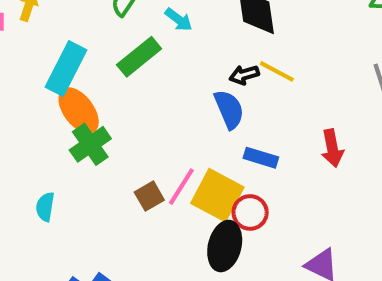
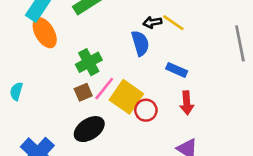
green cross: (90, 144) -> (89, 62), moved
red arrow: (332, 148) -> (187, 103), moved
blue rectangle: (261, 158) -> (177, 70), moved
black ellipse: (225, 246) -> (89, 129), moved, turned 36

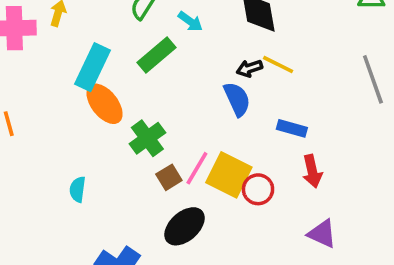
green cross: (89, 62) -> (147, 138), moved

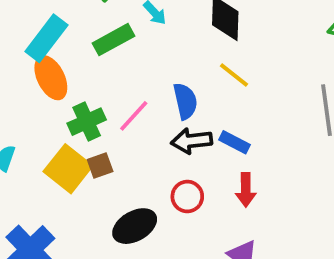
black arrow: (249, 68) -> (192, 141), moved, size x1.5
pink line: (197, 168) -> (134, 116), moved
yellow square: (229, 175) -> (68, 169), moved
black ellipse: (185, 226) -> (135, 226), moved

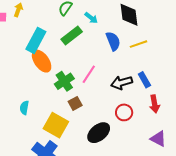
yellow line: (234, 75) -> (139, 44), turned -48
blue semicircle: (185, 101) -> (113, 41), moved
blue rectangle: (234, 142) -> (144, 80), turned 42
yellow square: (68, 169) -> (56, 125), moved

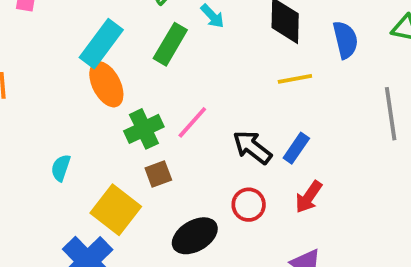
green rectangle: (72, 36) -> (170, 44), turned -30
blue semicircle: (113, 41) -> (345, 40), moved
blue rectangle: (144, 80) -> (296, 148), turned 56
black arrow: (122, 83) -> (252, 147), turned 45
red arrow: (154, 104) -> (309, 197), turned 36

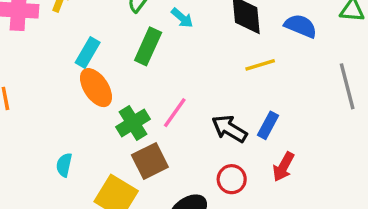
blue semicircle: (345, 40) -> (301, 26), turned -48
cyan rectangle: (101, 44) -> (88, 53), size x0.7
brown square: (158, 174) -> (150, 161), size x1.5

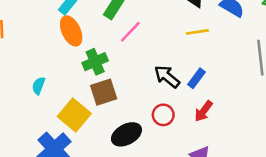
pink line: (175, 113) -> (130, 32), moved

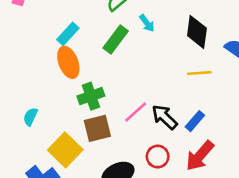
pink line: (130, 32) -> (136, 112), moved
red arrow: (204, 111) -> (200, 156), size x1.4

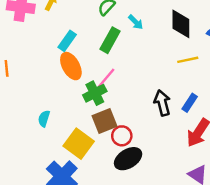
pink line: (136, 112) -> (106, 78), moved
black arrow: (164, 117) -> (162, 103), turned 40
red circle: (158, 157) -> (122, 136), moved

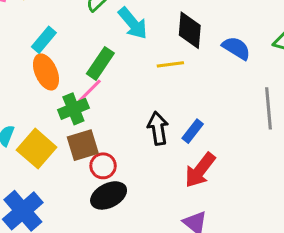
cyan arrow: (136, 22) -> (133, 23), size x1.6
green rectangle: (110, 40) -> (100, 63), moved
yellow line: (188, 60) -> (170, 64), moved
yellow square: (79, 144) -> (37, 149), moved

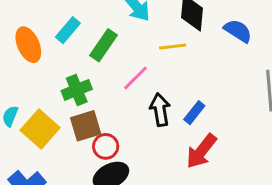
cyan rectangle: (44, 40) -> (68, 30), moved
orange ellipse: (46, 72) -> (28, 45), moved
pink line: (89, 91) -> (135, 78), moved

